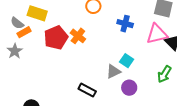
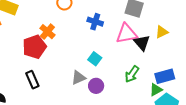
red pentagon: (56, 38) -> (34, 47), moved
gray triangle: (113, 71) -> (79, 78), moved
black rectangle: (87, 90) -> (32, 80), moved, turned 36

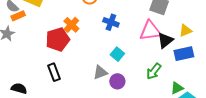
blue cross: (95, 22) -> (111, 22), moved
black triangle: (142, 43) -> (165, 40), turned 30
blue rectangle: (165, 76) -> (184, 54), moved

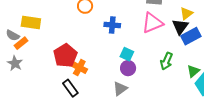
orange cross: (71, 25) -> (79, 68), moved
black triangle: (165, 40) -> (180, 27), moved
gray triangle: (100, 72) -> (120, 89), moved
purple circle: (117, 81) -> (128, 68), moved

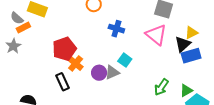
pink triangle: (152, 23) -> (156, 35), turned 50
green arrow: (166, 61) -> (161, 87), moved
purple circle: (128, 68) -> (99, 73), moved
gray triangle: (120, 89) -> (112, 72), moved

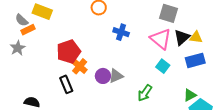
yellow triangle: (191, 33) -> (196, 37), turned 32
black triangle: (183, 44) -> (182, 37), moved
cyan square: (125, 60) -> (163, 66), moved
green arrow: (161, 87) -> (145, 93), moved

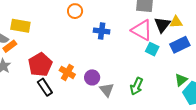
red pentagon: (69, 52) -> (40, 65), moved
cyan square: (163, 66) -> (152, 49), moved
gray triangle: (116, 76) -> (107, 90), moved, turned -35
black rectangle: (66, 84) -> (45, 87), moved

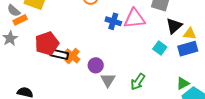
yellow triangle: (176, 22) -> (190, 34), moved
pink triangle: (142, 30) -> (134, 18), moved, turned -45
black rectangle: (45, 87) -> (59, 54), moved, turned -54

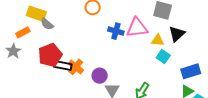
gray semicircle: (14, 11) -> (47, 24), moved
yellow triangle: (190, 34) -> (158, 40), moved
blue rectangle: (188, 49) -> (191, 71), moved

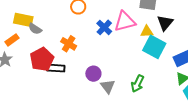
blue cross: (116, 31) -> (104, 27), turned 35
cyan square: (163, 56) -> (154, 47), size x1.6
orange cross: (76, 67) -> (69, 44), moved

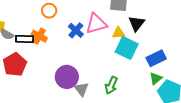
orange cross: (69, 44) -> (39, 36), moved
black rectangle: (56, 68) -> (25, 39), moved
purple circle: (93, 74) -> (67, 77), size x1.5

